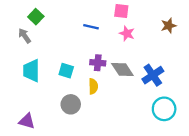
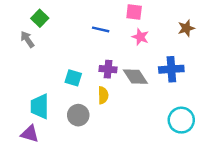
cyan trapezoid: (31, 71) -> (40, 106), moved
blue cross: (153, 75) -> (171, 69), moved, turned 30

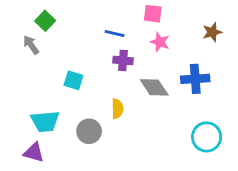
purple cross: (108, 69) -> (123, 60), moved
cyan square: (73, 78) -> (73, 80), moved
cyan trapezoid: (40, 106) -> (45, 121), turned -95

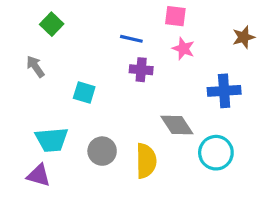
gray arrow: (31, 45) -> (35, 66), moved
gray diamond: (154, 87) -> (177, 125), moved
yellow semicircle: (117, 109) -> (146, 161), moved, size x1.5
cyan circle: (207, 137) -> (216, 153), moved

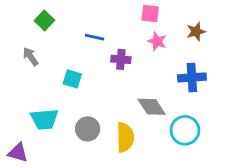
brown star: (244, 37) -> (196, 32), moved
blue line: (131, 39) -> (95, 37), moved
purple triangle: (39, 175) -> (18, 153), moved

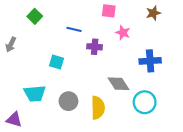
pink square: (150, 13) -> (109, 11), moved
brown star: (196, 32) -> (153, 13), moved
gray arrow: (31, 57) -> (11, 45), moved, turned -120

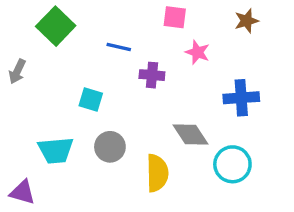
green square: (35, 16) -> (56, 26), size x1.5
gray circle: (68, 101) -> (110, 147), moved

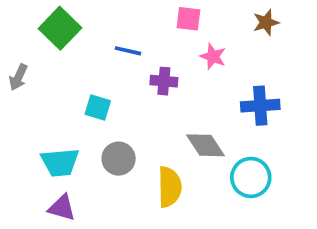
purple triangle: (22, 192) -> (62, 208), moved

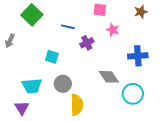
purple cross: (164, 81) -> (87, 43), turned -32
yellow semicircle: (170, 187) -> (77, 105), moved
purple triangle: (62, 208) -> (22, 108), moved, turned 42

